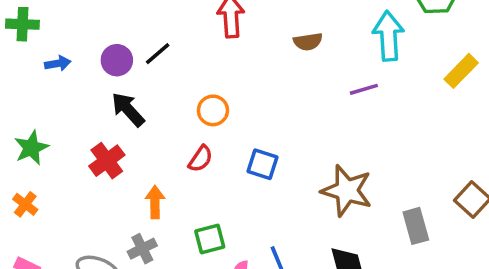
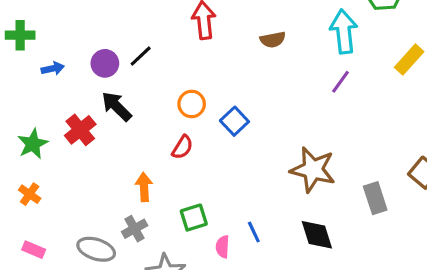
purple line: (364, 89) -> (340, 82), moved, turned -35
red cross: (107, 161) -> (80, 130), moved
blue square: (262, 164) -> (234, 121), moved, turned 32

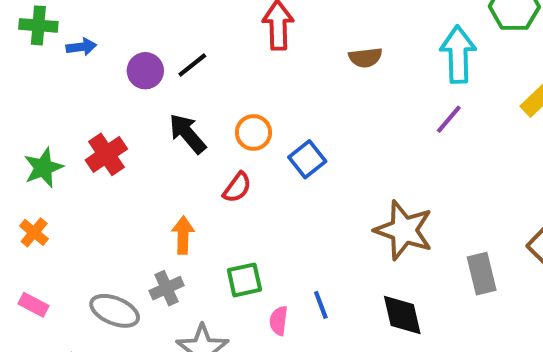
blue arrow: (53, 68) -> (81, 47), moved
black arrow: (117, 106) -> (187, 134), moved

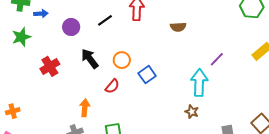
cyan arrow: (458, 54) -> (199, 83), moved
black line: (192, 65) -> (105, 20), moved
green star: (43, 168) -> (21, 37), moved
brown star: (404, 230) -> (192, 112), size x0.5
orange cross: (34, 232) -> (13, 111), moved, turned 32

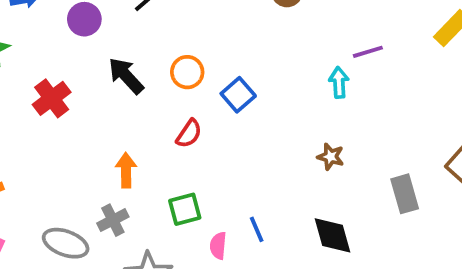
purple line: (217, 59) -> (368, 52), turned 35
cyan arrow: (199, 83) -> (339, 82), moved, size x0.6
red semicircle: (112, 86) -> (189, 134), moved

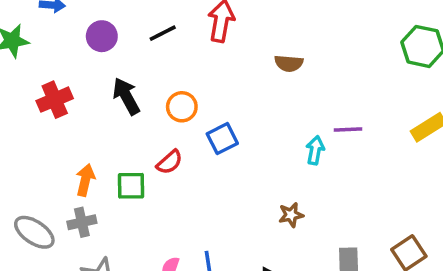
brown star: (331, 157) -> (291, 215), turned 30
orange arrow: (126, 170) -> (85, 180), moved
green square: (185, 209) -> (131, 186), moved

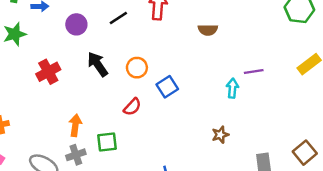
green square: (131, 186) -> (107, 142), moved

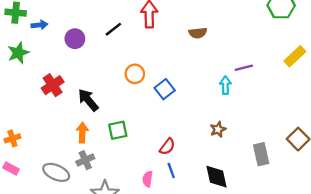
black arrow: (98, 64) -> (88, 100), moved
red semicircle: (132, 107) -> (167, 147), moved
green square: (107, 142) -> (118, 130), moved

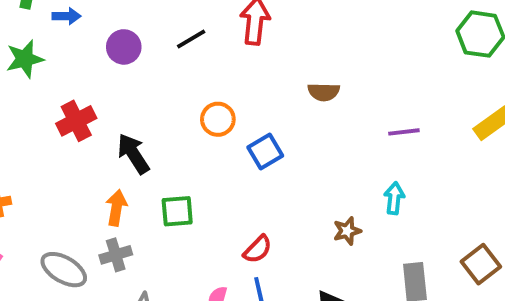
brown semicircle: (198, 33) -> (324, 92), moved
cyan arrow: (225, 85) -> (394, 198), moved

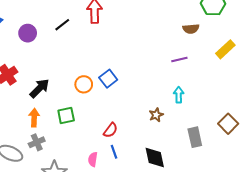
brown semicircle: (324, 92) -> (191, 29), moved
orange circle: (218, 119) -> (84, 84), moved
black arrow: (133, 154) -> (39, 88), turned 85

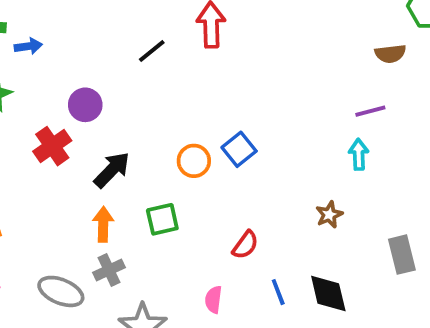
purple circle: (28, 33) -> (85, 105), moved
cyan arrow: (179, 95) -> (359, 154), moved
blue line: (114, 152) -> (278, 292), moved

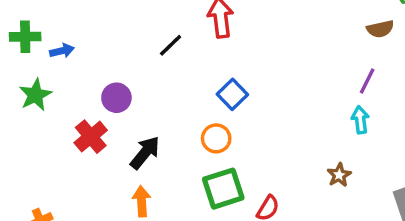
purple line: (370, 111) -> (367, 81), turned -44
blue square: (239, 149) -> (232, 94), moved
green square: (162, 219) -> (223, 189), moved, size x1.4

